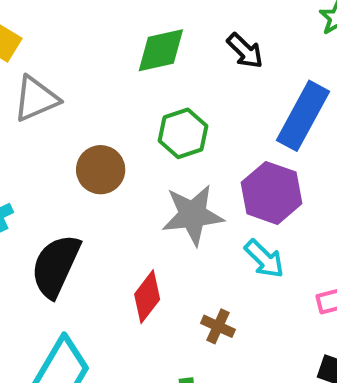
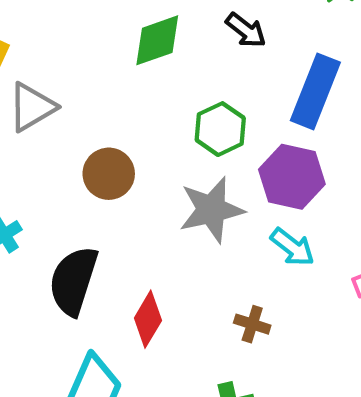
green hexagon: (183, 133) -> (220, 129), moved
red diamond: (147, 297) -> (148, 319), moved

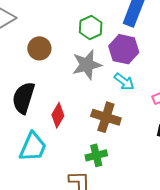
brown cross: (252, 324) -> (106, 117), size x1.8

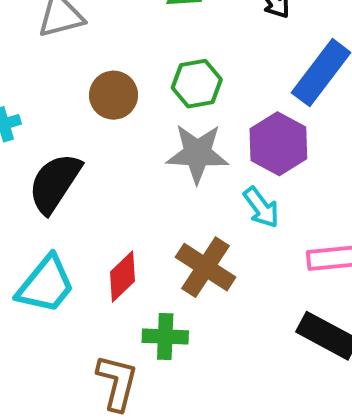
green hexagon: (91, 28) -> (197, 84), moved
red diamond: (58, 115) -> (123, 277), moved

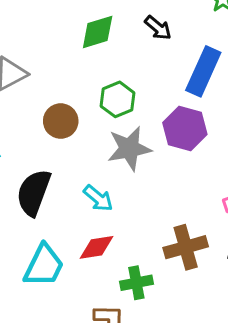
cyan arrow: (261, 208) -> (98, 198), moved
brown cross: (206, 267) -> (186, 247), moved, turned -36
red diamond: (123, 277) -> (97, 247), turned 48

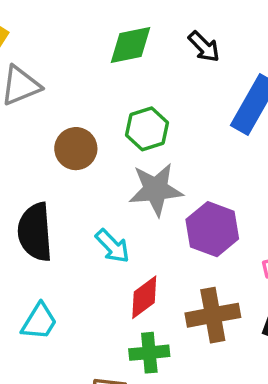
purple hexagon: (185, 128) -> (212, 229), moved
black semicircle: (34, 193) -> (35, 232), turned -30
red diamond: (97, 247) -> (144, 297), moved, turned -33
cyan trapezoid: (44, 266) -> (39, 322), size x0.7

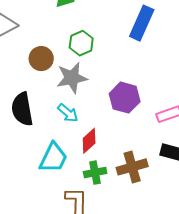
gray star: (156, 189) -> (72, 78), moved
brown cross: (213, 315) -> (132, 167), moved
cyan trapezoid: (39, 322) -> (53, 158), moved, size x1.4

